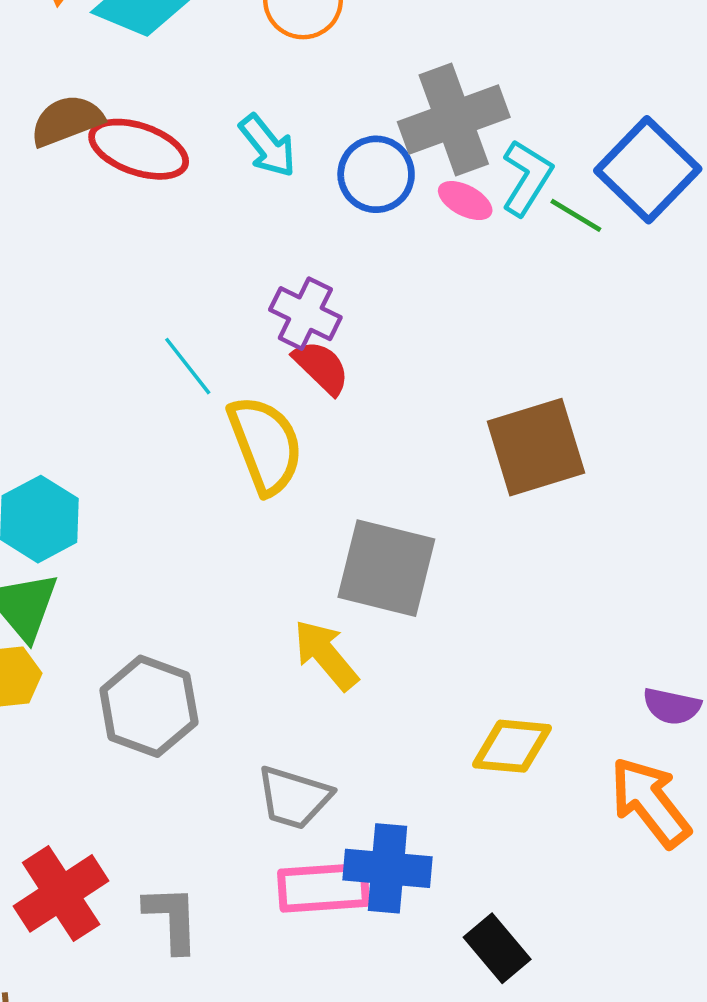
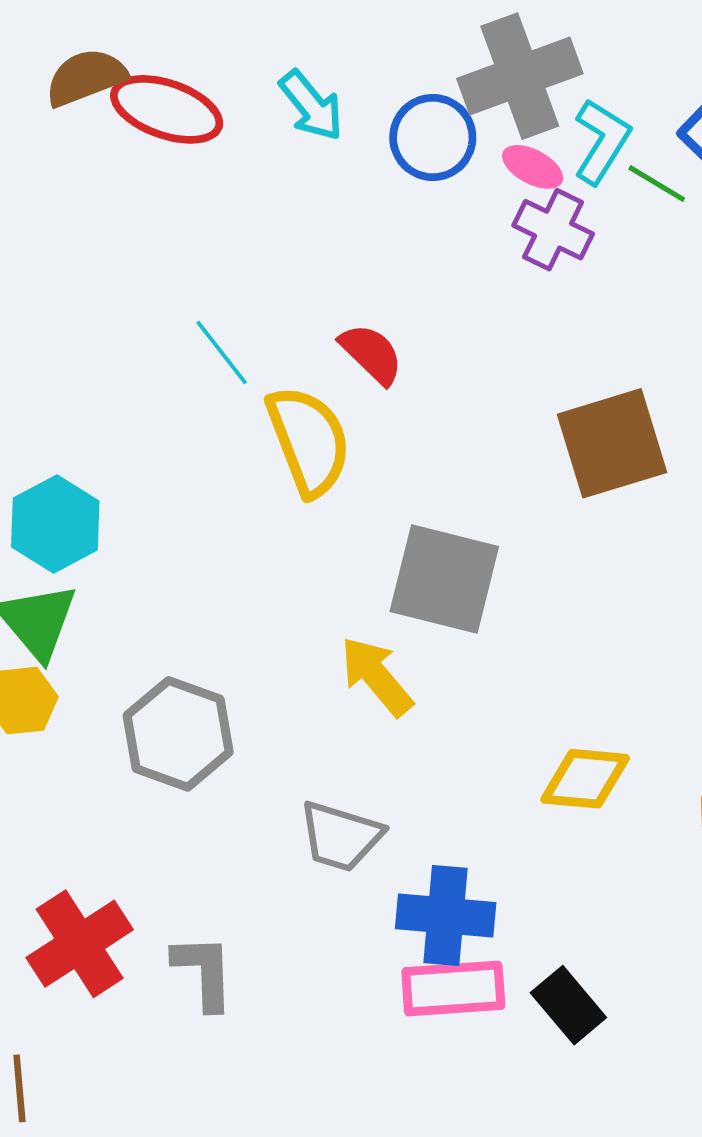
purple cross: (305, 314) -> (553, 230), moved
pink rectangle: (324, 888) -> (453, 988), moved

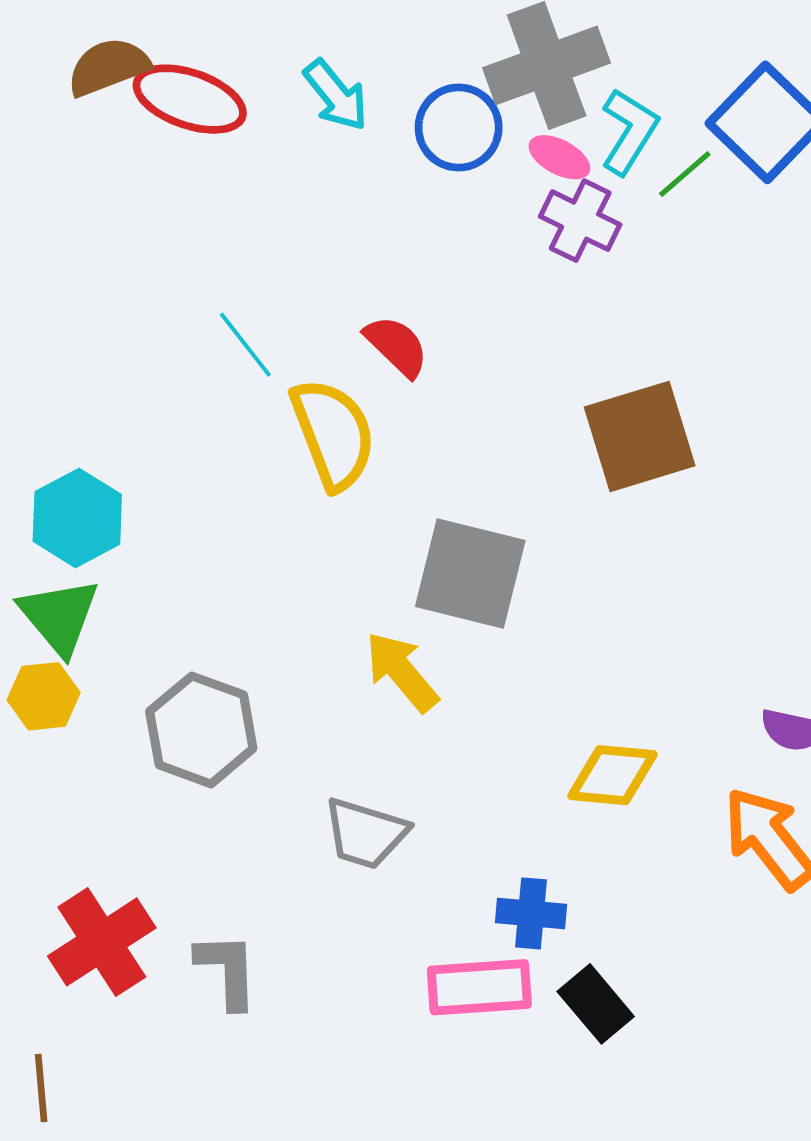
green line: (657, 184) -> (685, 174), turned -72
blue cross: (446, 916) -> (531, 913), moved, size x0.7

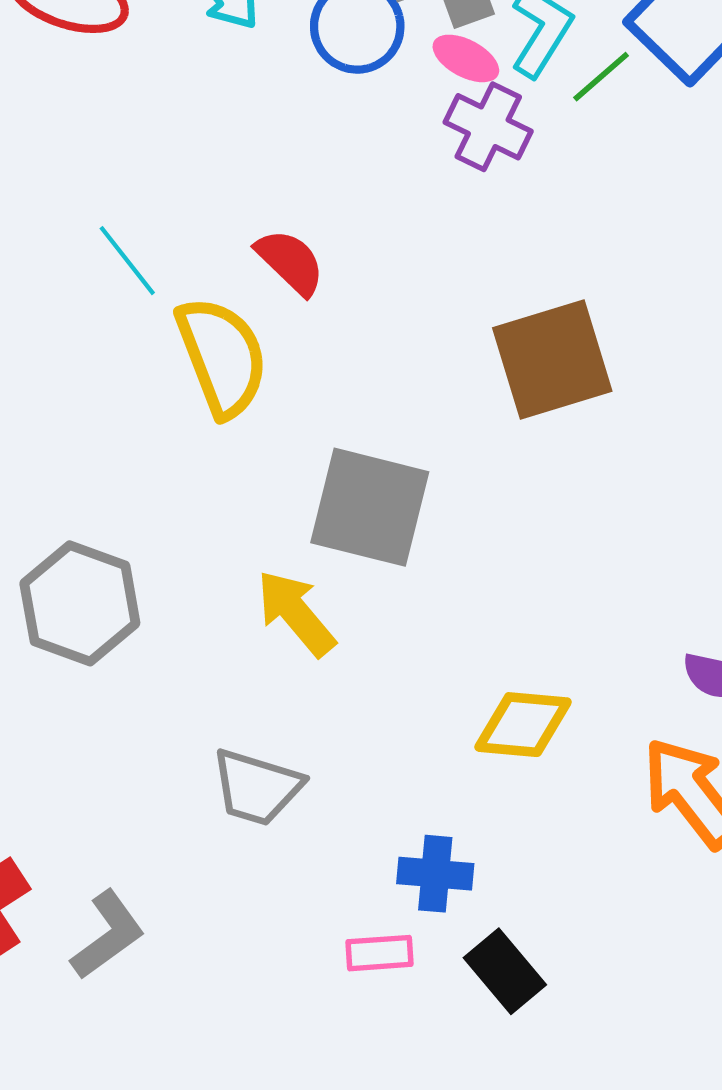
gray hexagon: (201, 730) -> (80, 603), moved
gray L-shape: (227, 970) -> (108, 935), turned 56
pink rectangle: (479, 987) -> (379, 953), size x0.6

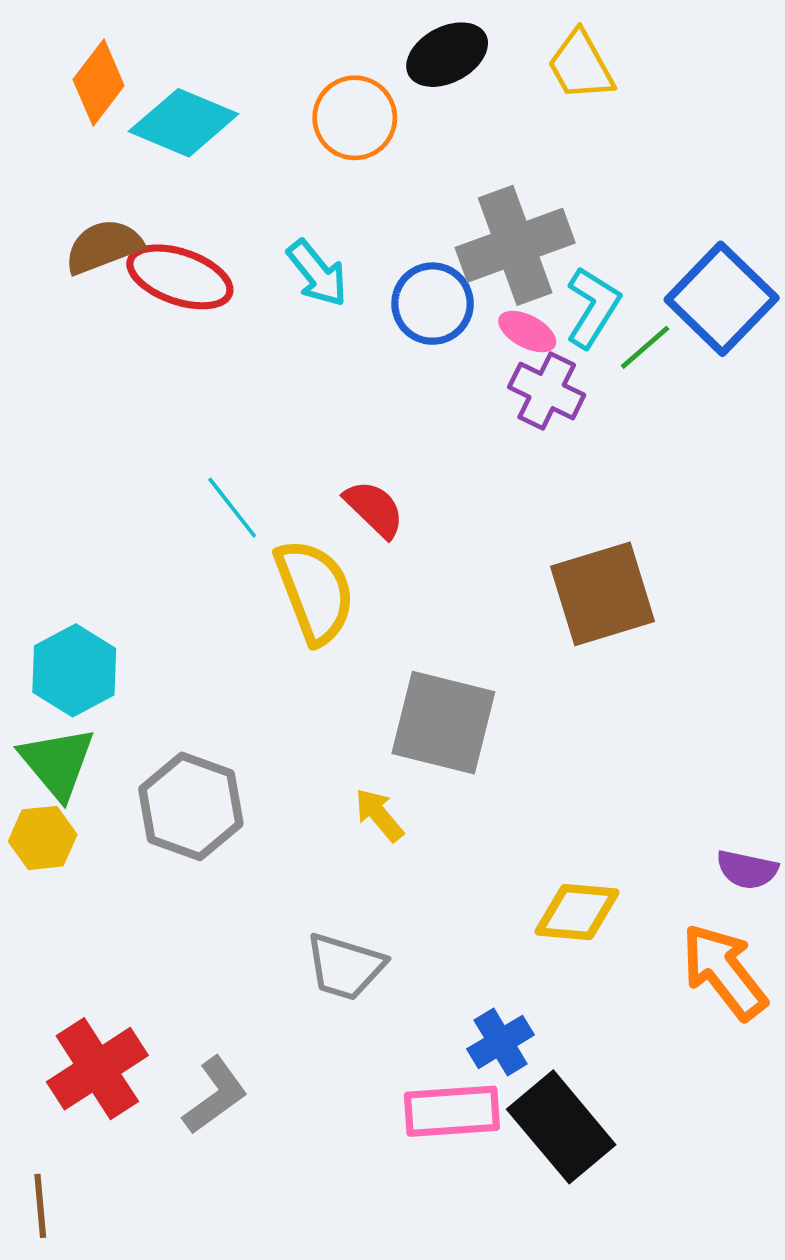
yellow arrow: (296, 613) -> (379, 815), size x0.7
blue cross: (435, 874) -> (501, 1042), turned -36
pink rectangle: (379, 953) -> (452, 1111), size x1.6
black rectangle: (505, 971) -> (561, 1127), size x1.5

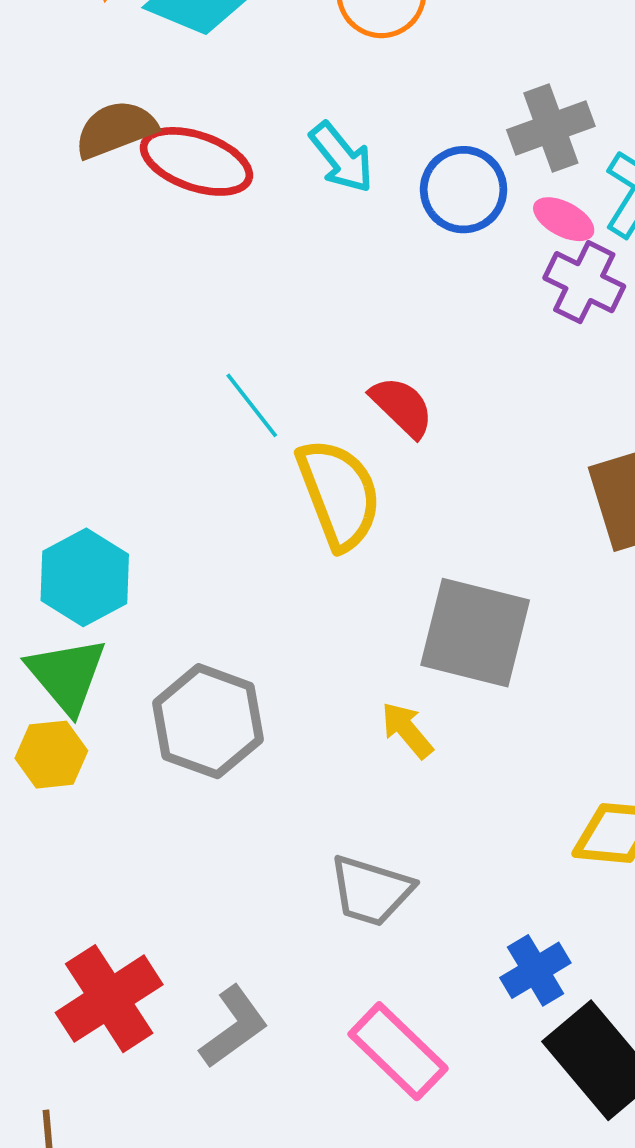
gray cross: (515, 245) -> (551, 128), size x0.7
pink rectangle: (452, 1111) -> (398, 1051), moved, turned 48

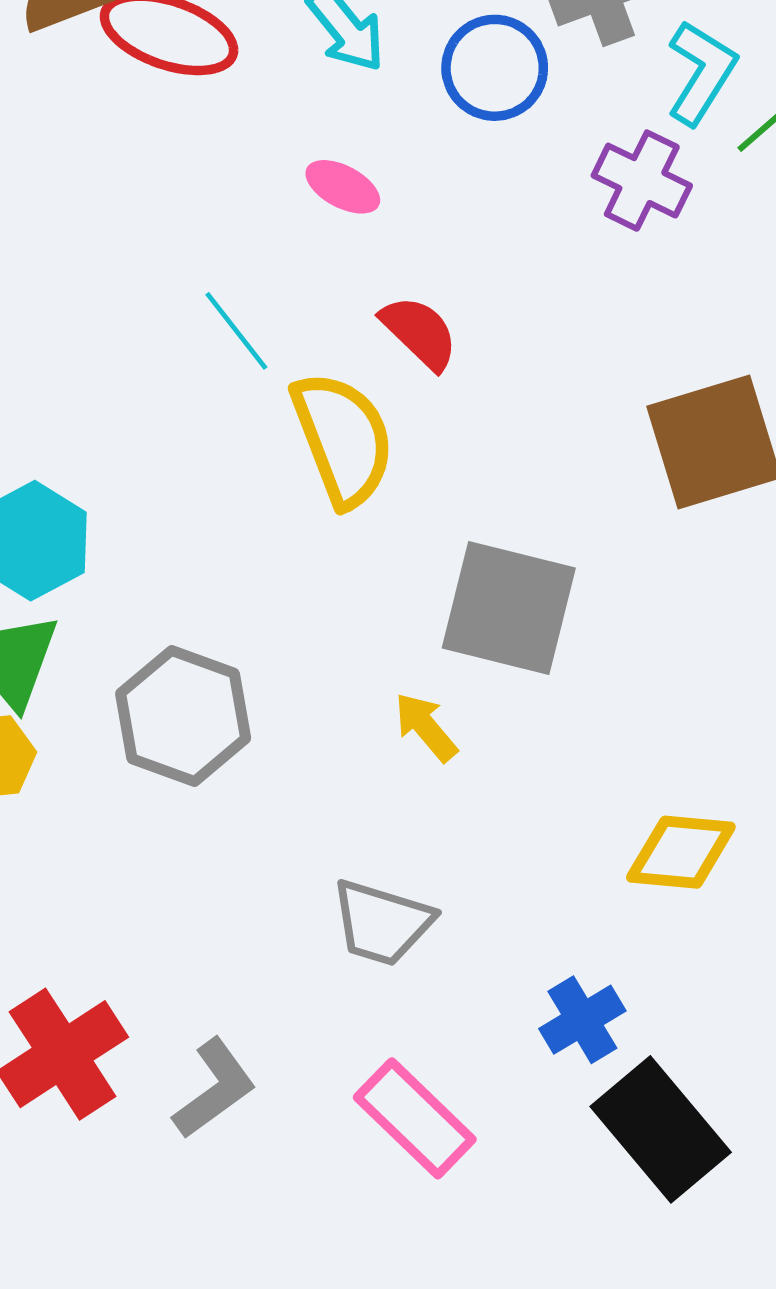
pink ellipse: (564, 219) -> (343, 187), moved

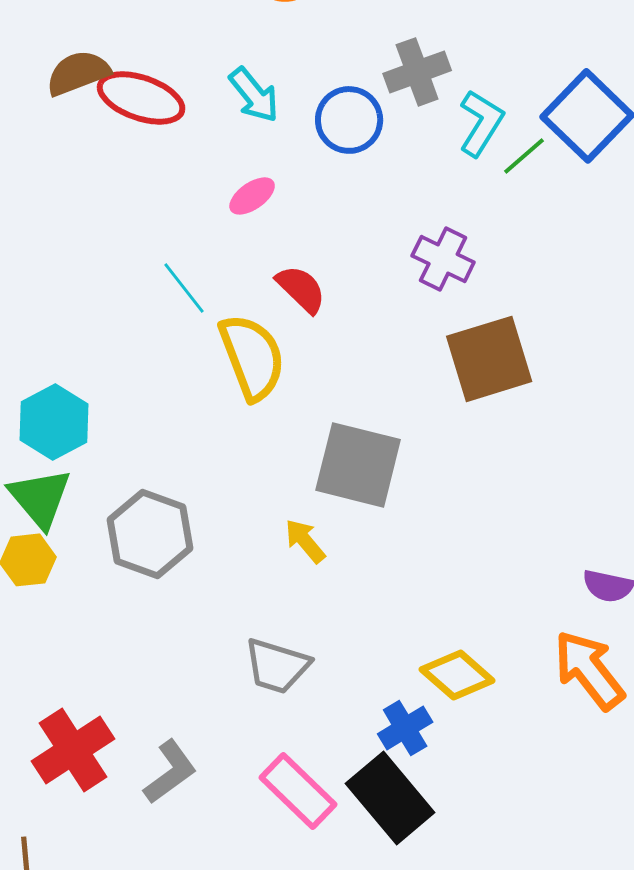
purple cross: (642, 181) -> (443, 259), moved
pink ellipse: (343, 187) -> (252, 196), turned -63
yellow diamond: (681, 852) -> (457, 675), moved, turned 36
black rectangle: (661, 1129) -> (390, 798), moved

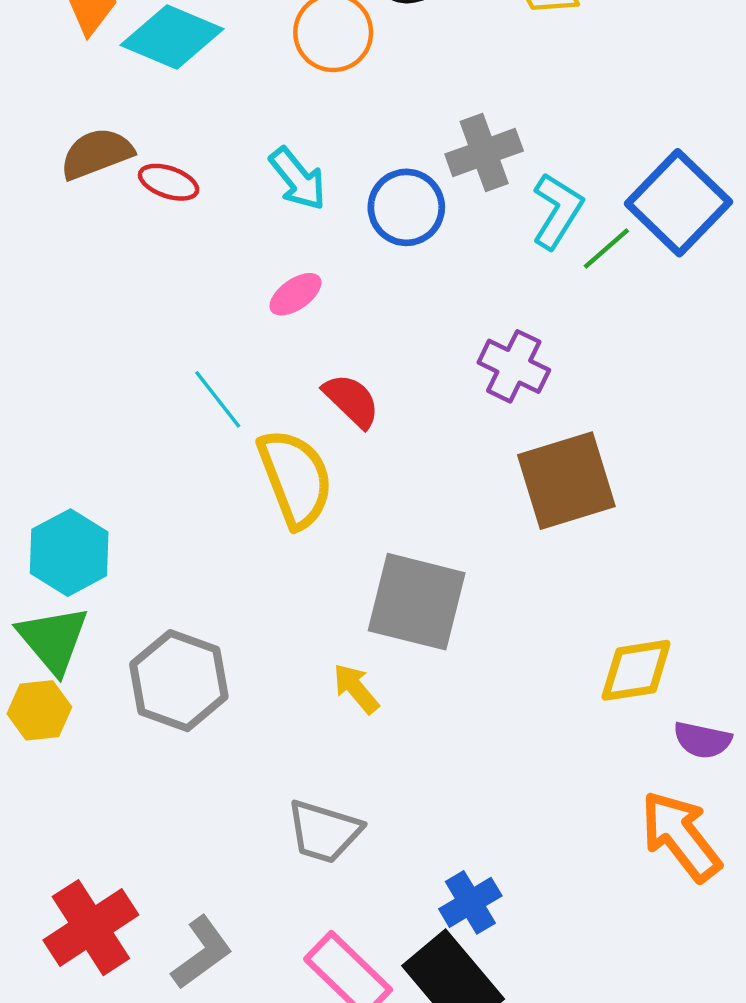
red ellipse: (141, 98) -> (169, 182), size x0.6
yellow diamond: (457, 675) -> (636, 670), moved, turned -50

